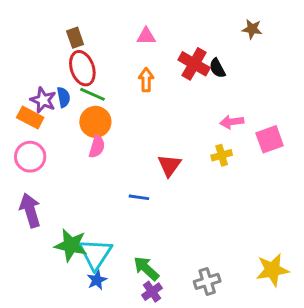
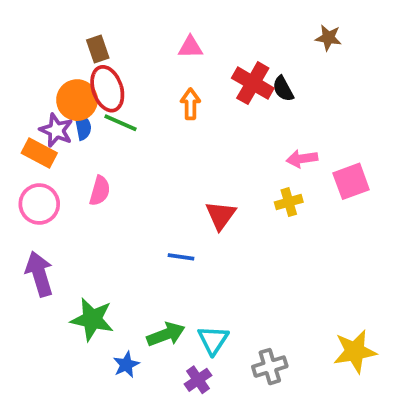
orange circle: (95, 122) -> (77, 100), moved
pink semicircle: (97, 147) -> (100, 191), moved
cyan triangle: (95, 254) -> (213, 340), moved, size x0.7
green arrow: (146, 268) -> (166, 334), moved, turned 116

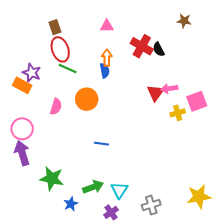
orange circle: (77, 100) -> (87, 99), moved
blue semicircle: (83, 127) -> (105, 71), moved
yellow cross: (289, 202) -> (178, 113), moved
pink circle: (39, 204) -> (22, 129), moved
red triangle: (221, 215) -> (155, 93), moved

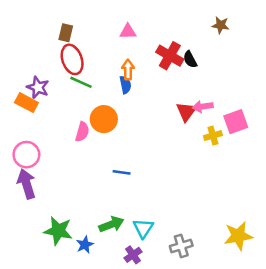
brown rectangle: (55, 27) -> (66, 33), turned 32
pink semicircle: (56, 107) -> (82, 132), moved
green star: (52, 179) -> (58, 231), moved

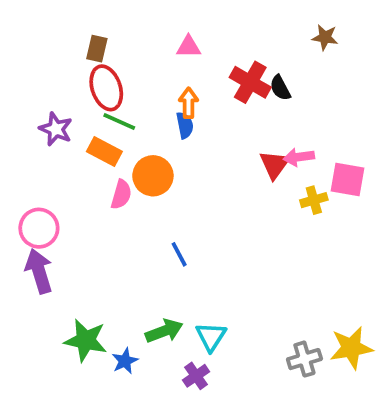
orange rectangle: (26, 103) -> (104, 151), moved
pink square: (236, 122) -> (347, 180), turned 30
blue line: (122, 172) -> (179, 254), turned 54
gray cross: (181, 246) -> (304, 359), moved

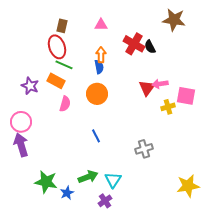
brown star: (325, 37) -> (174, 20), size x1.6
brown rectangle: (97, 49) -> (62, 26), moved
purple star: (56, 129) -> (30, 86), moved
orange circle: (153, 176) -> (97, 94), moved
gray cross: (304, 359) -> (144, 149), moved

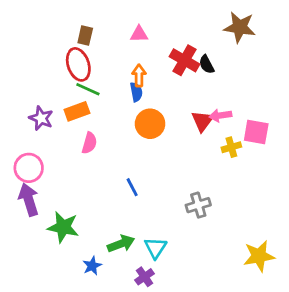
orange rectangle: (56, 81) -> (77, 111), turned -48
orange circle: (97, 94) -> (150, 124), moved
green star: (46, 182) -> (63, 227), moved

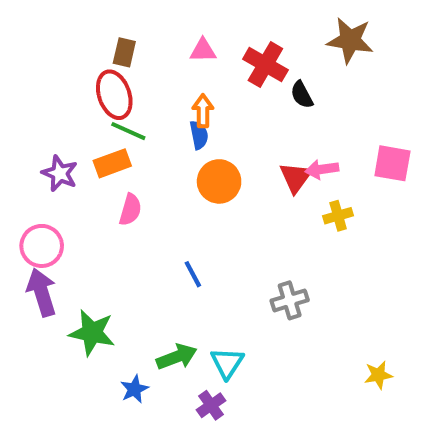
red cross: (184, 60) -> (265, 64), moved
pink square: (256, 132) -> (392, 163), moved
yellow star: (259, 256) -> (378, 375), size x0.6

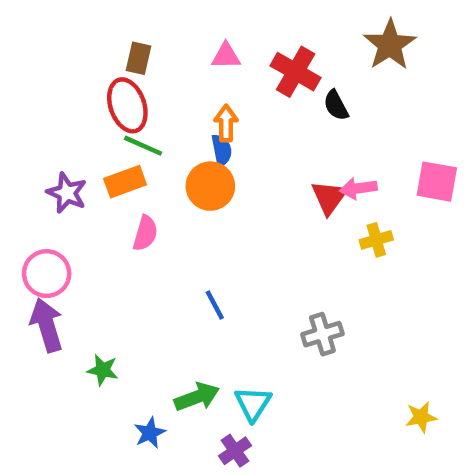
brown star: (350, 40) -> (390, 45), turned 30
orange circle: (219, 181) -> (210, 186), moved
green star: (92, 333) -> (103, 370), size x0.6

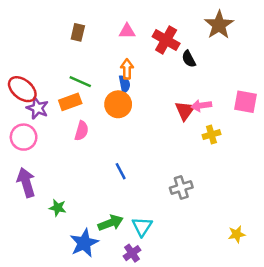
red ellipse: (127, 105) -> (22, 89), moved, turned -32
pink circle: (47, 274) -> (24, 137), moved
blue star: (150, 433) -> (84, 243), size x1.6

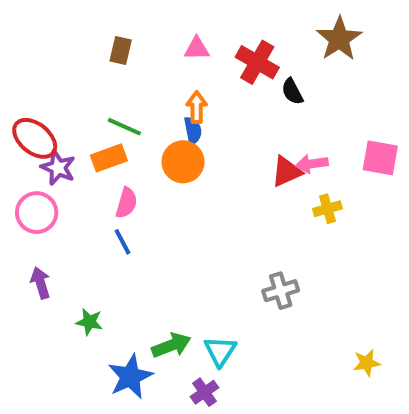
red triangle: (185, 111) -> (286, 172), turned 30
blue line: (121, 171) -> (123, 242), moved
purple arrow: (26, 182) -> (41, 283), size x0.7

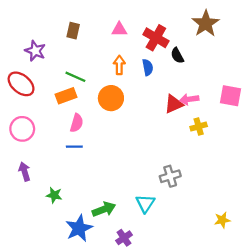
blue semicircle: (193, 131) -> (148, 67), moved
purple star: (58, 168) -> (35, 51), moved
blue line: (123, 242) -> (74, 147), turned -63
cyan triangle: (220, 351) -> (145, 203), moved

